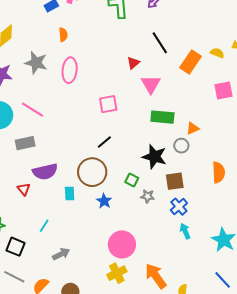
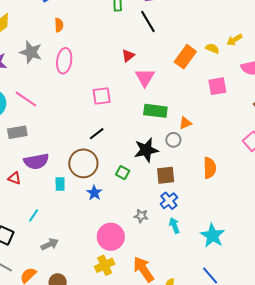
black line: (160, 43) -> (148, 21), moved
black star: (154, 157) -> (146, 150), turned -30
red triangle: (24, 189) -> (14, 178), turned -32
gray star: (148, 196) -> (141, 216), moved

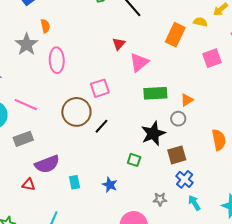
gray star: (31, 52) -> (27, 44), moved, turned 30
pink triangle: (145, 77) -> (139, 62), turned 30
brown circle: (83, 163) -> (76, 112), moved

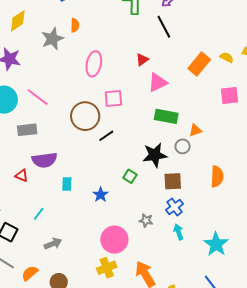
pink ellipse: (57, 60) -> (94, 64), moved

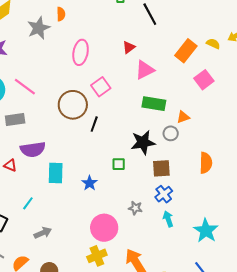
pink square: (229, 95) -> (204, 80), moved, turned -30
pink square: (113, 99) -> (101, 87), turned -30
black line: (106, 136) -> (94, 124), turned -35
green square: (130, 176) -> (119, 164), turned -32
cyan rectangle: (67, 184) -> (56, 173), size x1.5

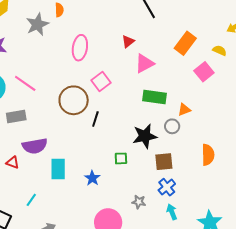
yellow semicircle: (213, 44) -> (220, 50), moved

